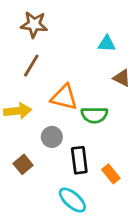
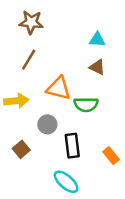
brown triangle: (122, 78) -> (97, 67), moved
orange rectangle: (111, 174) -> (111, 156), moved

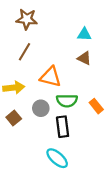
green semicircle: (86, 104) -> (67, 101), moved
brown square: (21, 149) -> (14, 118), moved
orange rectangle: (111, 156) -> (96, 106), moved

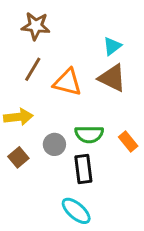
cyan triangle: (84, 34) -> (112, 46), turned -40
brown triangle: (84, 58) -> (112, 78), size x1.5
orange triangle: (51, 77) -> (67, 82), moved

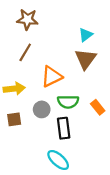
brown triangle: (112, 78) -> (86, 59), turned 40
orange triangle: (67, 82) -> (52, 77), moved, turned -40
brown square: (18, 157) -> (14, 119), turned 32

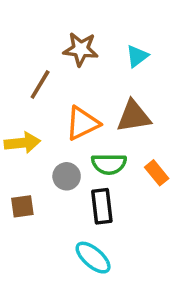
brown star: (27, 19) -> (81, 49), moved
brown triangle: (86, 59) -> (134, 116), moved, turned 45
brown square: (14, 119) -> (22, 206), moved

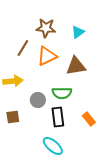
orange triangle: (82, 123) -> (47, 56), moved
orange rectangle: (157, 173) -> (89, 119), moved

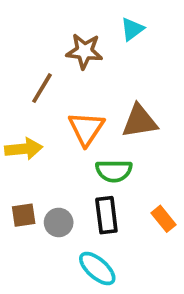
cyan triangle: (78, 32) -> (132, 29), moved
orange triangle: (47, 56) -> (86, 129), moved, turned -30
gray circle: (38, 100) -> (59, 222), moved

